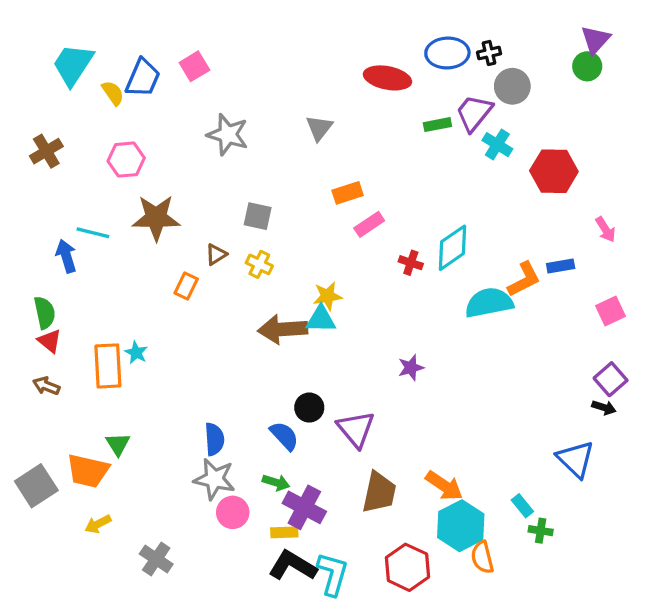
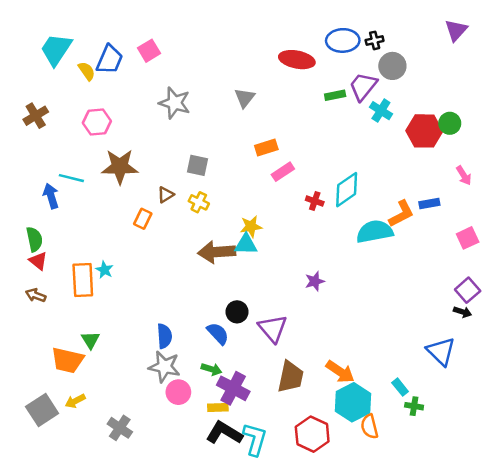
green circle: (587, 66) -> (450, 123), moved
gray square: (36, 486) -> (42, 410), moved

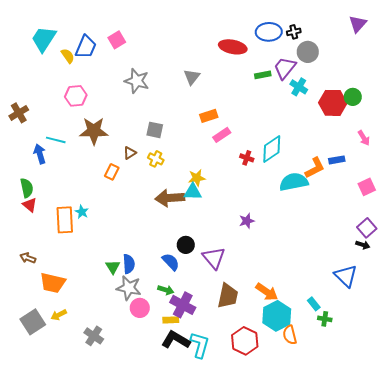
brown cross: (36, 116) -> (19, 113), moved
brown arrow: (36, 295) -> (28, 258), moved
green triangle: (90, 340) -> (113, 267), moved

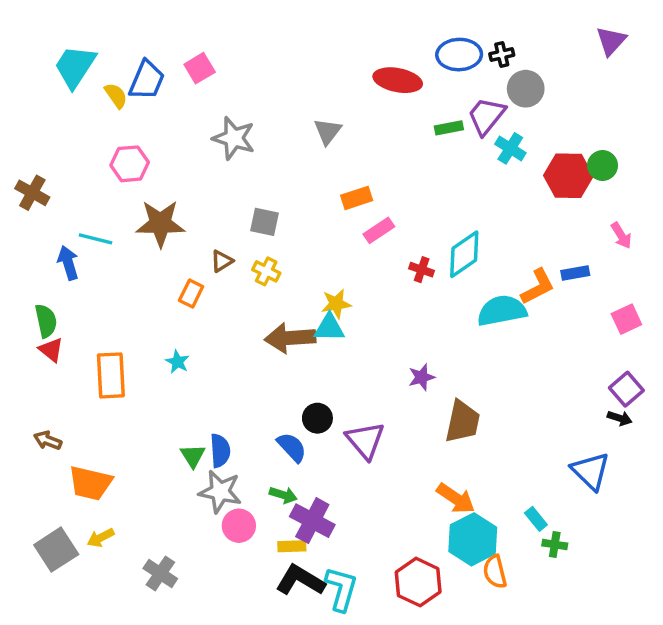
brown cross: (19, 113) -> (32, 193), turned -30
cyan star: (82, 212) -> (177, 362), moved
brown trapezoid: (228, 296) -> (463, 422), moved

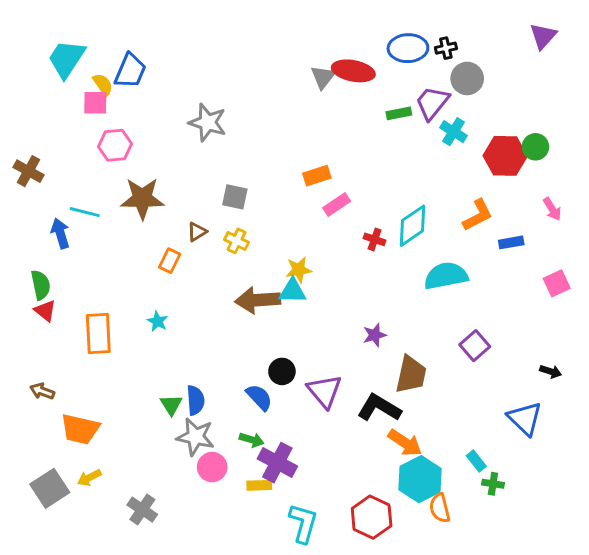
pink square: (200, 68) -> (95, 103), moved, turned 32
gray triangle: (328, 131) -> (323, 77), moved
orange L-shape: (538, 287) -> (478, 215), moved
purple square: (626, 389) -> (475, 346), moved
black L-shape: (300, 580) -> (379, 408), moved

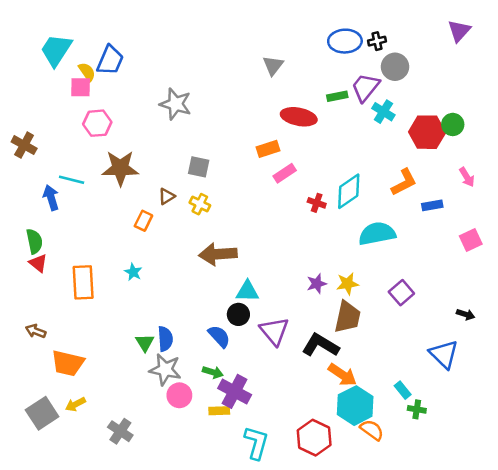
red ellipse: (353, 71) -> (299, 117), moved
yellow star: (299, 270) -> (348, 284), moved
cyan triangle: (293, 291) -> (247, 291), moved
orange semicircle: (440, 508) -> (372, 430), turned 140

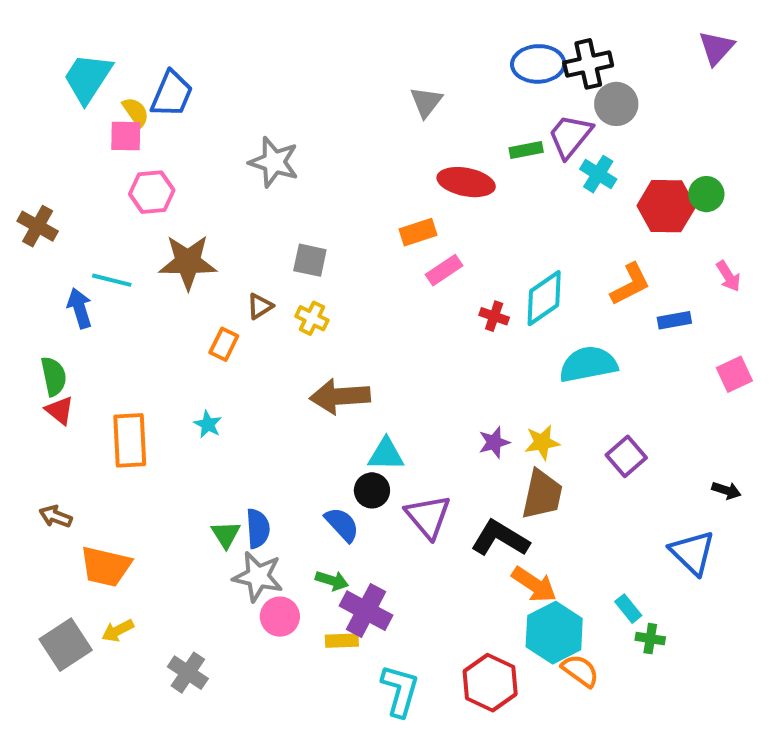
black cross: (377, 41) -> (588, 64), size x1.6

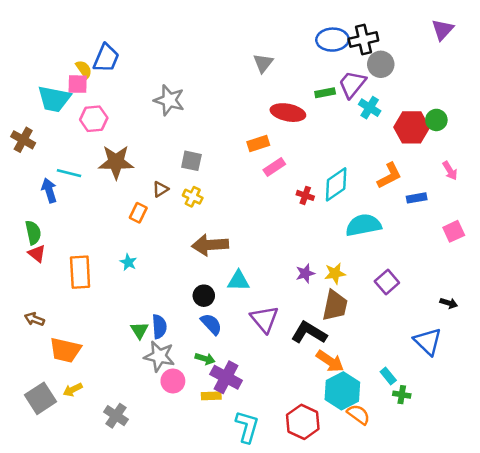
cyan trapezoid: (88, 78) -> (54, 99), moved, turned -112
black circle: (372, 490) -> (204, 296), moved

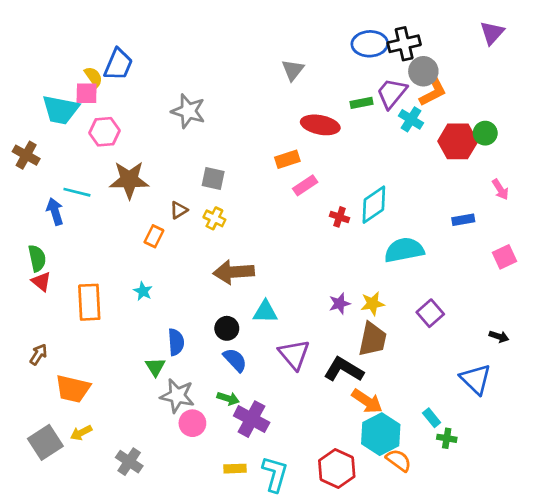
orange L-shape: (389, 176) -> (433, 92), moved
brown arrow: (34, 319) -> (38, 354), turned 102
blue semicircle: (159, 327) -> (176, 342), moved
yellow rectangle: (211, 396) -> (235, 469), moved

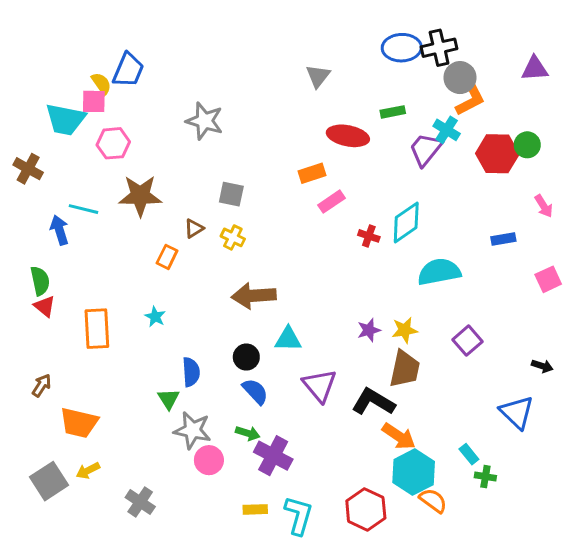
purple triangle: (492, 33) -> (535, 69), moved, turned 44
purple trapezoid: (392, 93) -> (426, 149), moved

